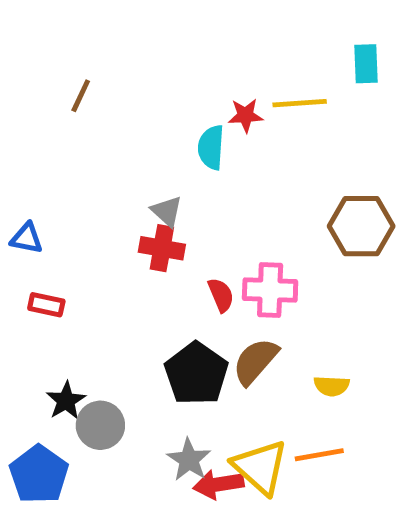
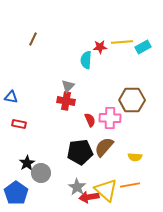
cyan rectangle: (366, 64) -> (143, 47), moved, turned 63
gray triangle: (167, 211) -> (68, 86), turned 32
brown hexagon: (361, 226) -> (132, 100), moved
black pentagon: (196, 374) -> (80, 152), turned 30

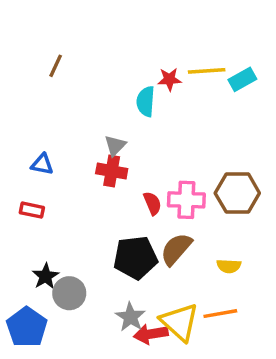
blue triangle: (11, 97) -> (42, 164), moved
brown hexagon: (132, 100) -> (237, 193), moved

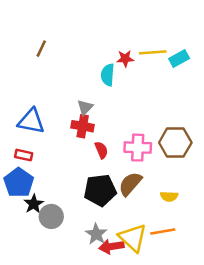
blue triangle: (42, 164) -> (31, 121), size x1.6
red semicircle: (152, 203) -> (101, 150), moved
blue pentagon: (27, 327) -> (19, 183), moved

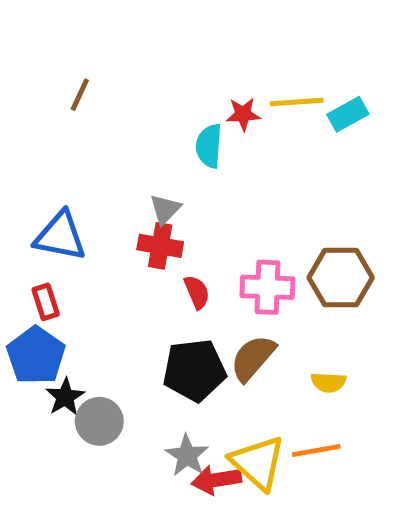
red rectangle: (24, 155) -> (46, 302), turned 60

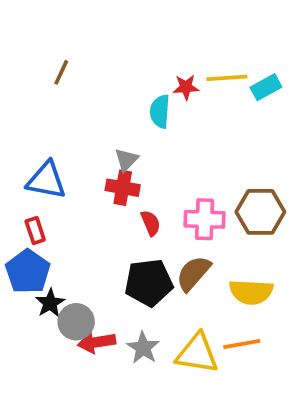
yellow semicircle: (328, 382) -> (251, 292), size x1.6
yellow triangle: (258, 463) -> (197, 353), turned -33
red arrow: (216, 480) -> (97, 342), moved

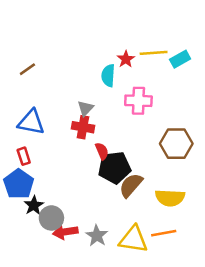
brown line: (61, 72) -> (27, 69), moved, turned 30
red star: (186, 87) -> (126, 59), turned -30
pink cross: (205, 219) -> (138, 101), moved
black pentagon: (149, 283) -> (114, 168), moved

